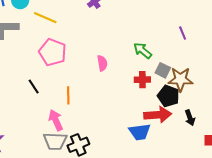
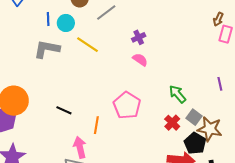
pink pentagon: (52, 52) -> (127, 105), moved
pink semicircle: (102, 63) -> (140, 60), moved, turned -56
red cross: (142, 80) -> (172, 123), turned 35
black line: (34, 86) -> (64, 110), turned -42

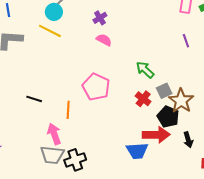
cyan circle: (66, 23) -> (54, 12), moved
purple line: (220, 84) -> (186, 41), moved
gray square: (194, 117) -> (164, 91), turned 35
brown star: (210, 129) -> (181, 101), turned 30

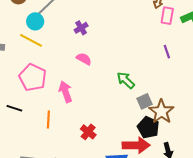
pink semicircle: (104, 40) -> (84, 59), moved
pink pentagon: (96, 87) -> (33, 77), moved
red cross: (143, 99) -> (88, 132), moved
pink arrow: (54, 134) -> (66, 92), moved

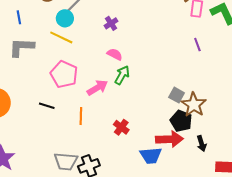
green arrow: (126, 80) -> (122, 75), moved, turned 78
pink arrow: (66, 92) -> (97, 88), turned 80
gray square: (144, 101) -> (177, 95), turned -35

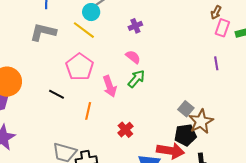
pink arrow: (97, 88) -> (110, 86), turned 90
black pentagon: (181, 121) -> (185, 135), turned 30

